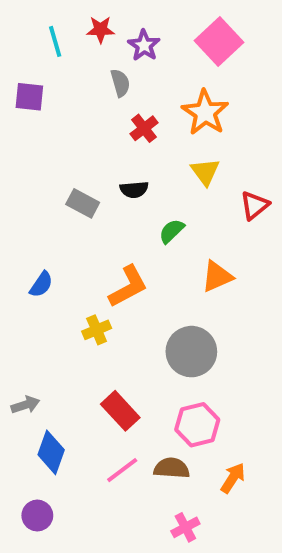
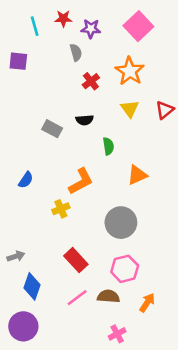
purple star: (144, 45) -> (91, 29), turned -30
red triangle: (255, 205) -> (165, 110), moved
green semicircle: (172, 231) -> (108, 146), turned 126
purple circle: (37, 516) -> (23, 326), size x1.5

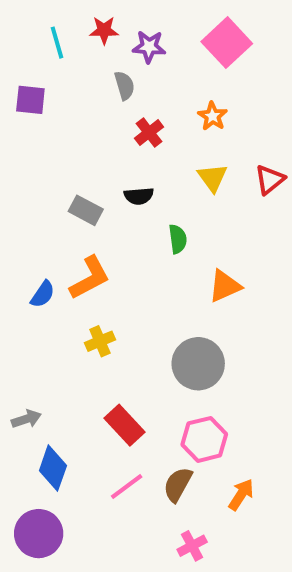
orange star: (130, 71) -> (212, 116), size x0.6
orange L-shape: (81, 181) -> (90, 278), moved
brown semicircle: (108, 296) -> (178, 484), turned -65

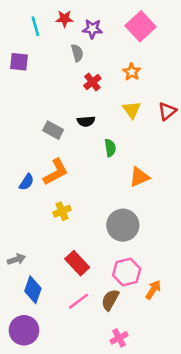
orange arrow: (241, 495) -> (153, 290), moved

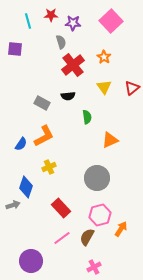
red cross: (92, 82) -> (73, 65), size x1.6
blue diamond: (33, 290) -> (26, 187), moved
purple circle: (24, 330) -> (31, 261), moved

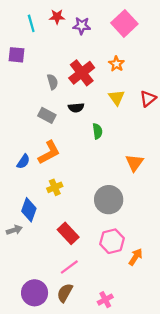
gray semicircle: (61, 42) -> (52, 82), moved
orange triangle: (110, 140) -> (134, 163), moved, turned -30
brown semicircle: (87, 237) -> (65, 293), moved

